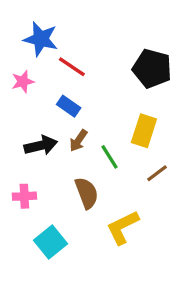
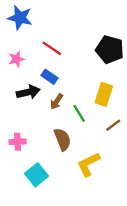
blue star: (41, 39) -> (20, 18), moved
black arrow: (41, 145) -> (28, 92), moved

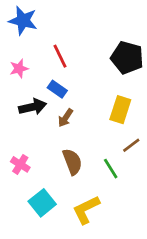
red line: (52, 48) -> (60, 56), turned 30
green line: (79, 113) -> (111, 169), moved
pink cross: (18, 142) -> (20, 164), turned 35
yellow L-shape: (88, 164) -> (86, 210), moved

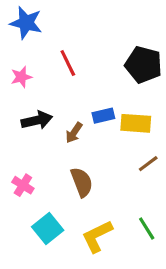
blue rectangle: (57, 89) -> (103, 116), moved, turned -48
yellow rectangle: (120, 110) -> (136, 123), turned 76
green line: (111, 169) -> (147, 229), moved

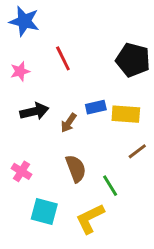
cyan square: (48, 229) -> (44, 211), turned -36
green line: (147, 229) -> (110, 186), moved

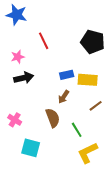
pink star: (20, 71) -> (18, 57), moved
brown arrow: (69, 123) -> (64, 97), moved
yellow L-shape: (90, 219) -> (88, 153), moved

